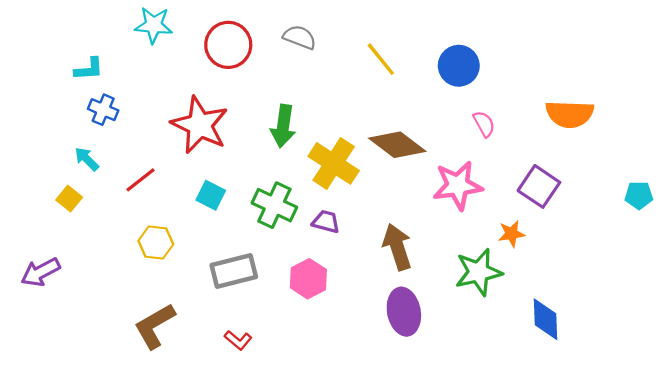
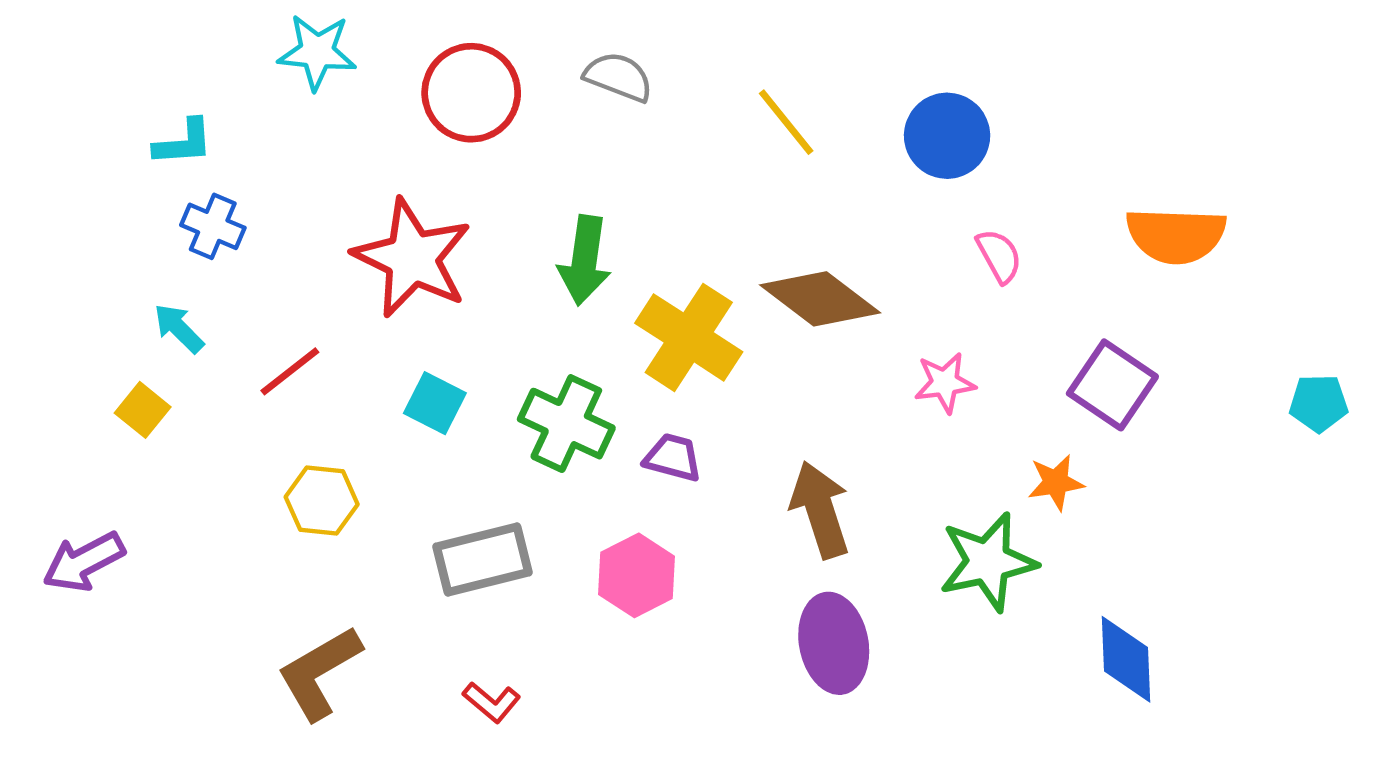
pink star: (458, 185) -> (945, 383), size x0.6

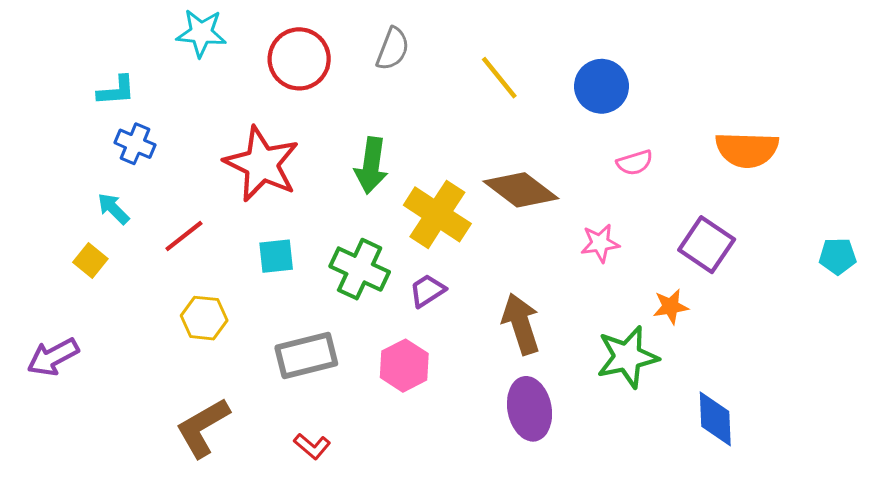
gray semicircle: (618, 77) -> (393, 49), turned 90
pink semicircle: (999, 256) -> (635, 163), turned 102
cyan square: (435, 403) -> (276, 256), turned -33
purple trapezoid: (673, 458) -> (427, 291), turned -48

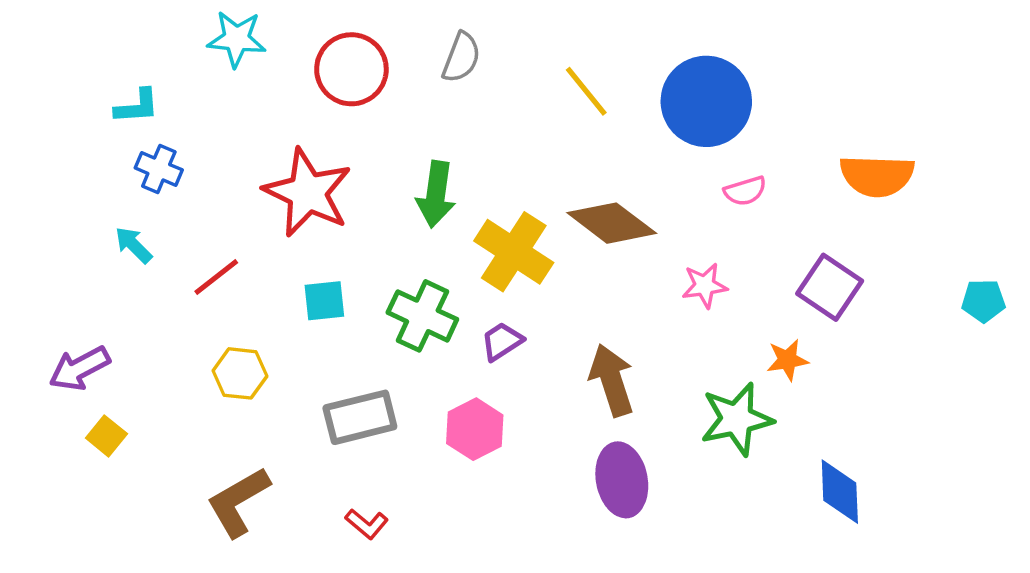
blue circle: (601, 86) -> (706, 101), size x1.4
yellow square: (90, 260) -> (106, 436), moved
purple arrow: (53, 357) -> (79, 368), moved

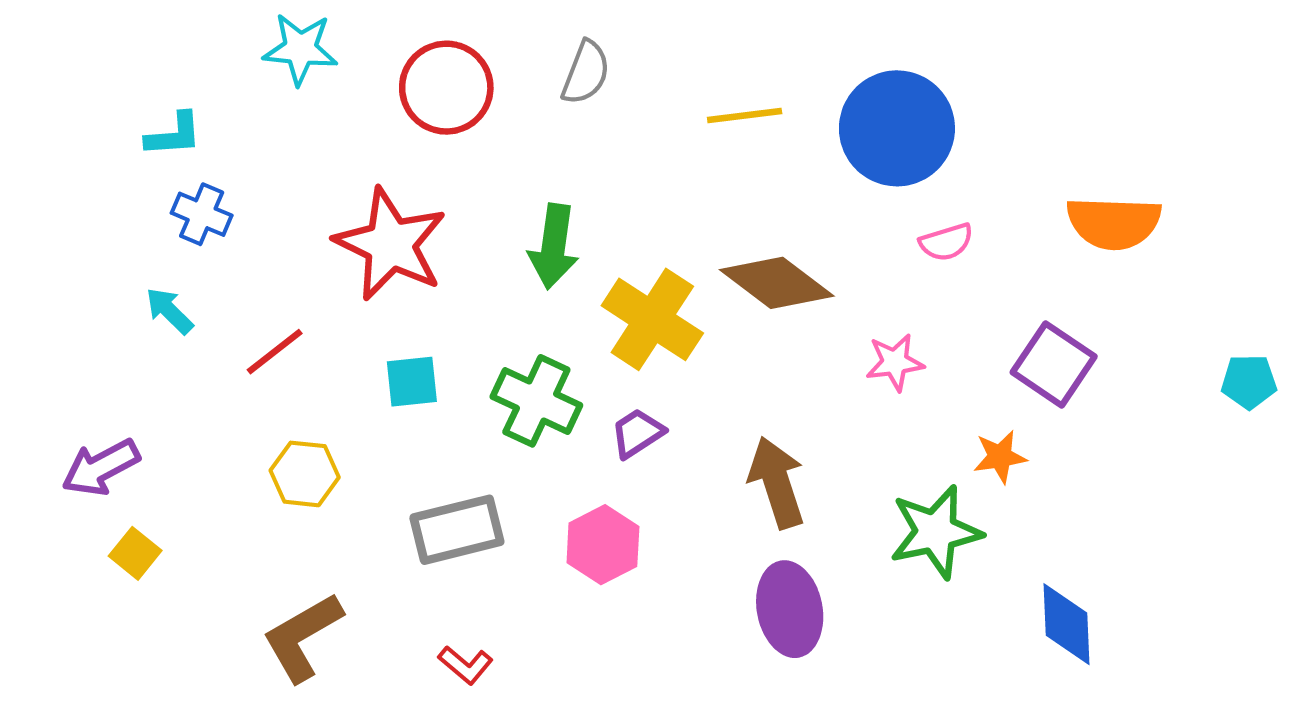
yellow line: (586, 91) -> (745, 115), turned -58

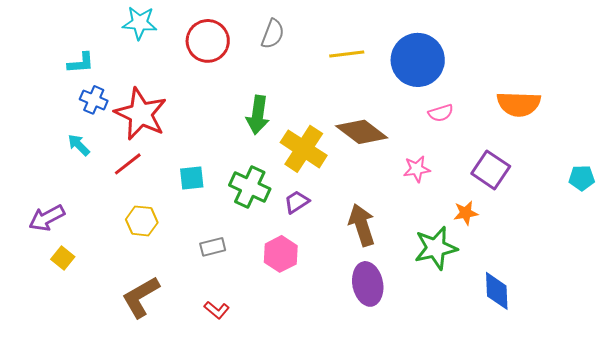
red star: (390, 244) -> (141, 114), moved
gray rectangle: (457, 530) -> (213, 247), size x0.6

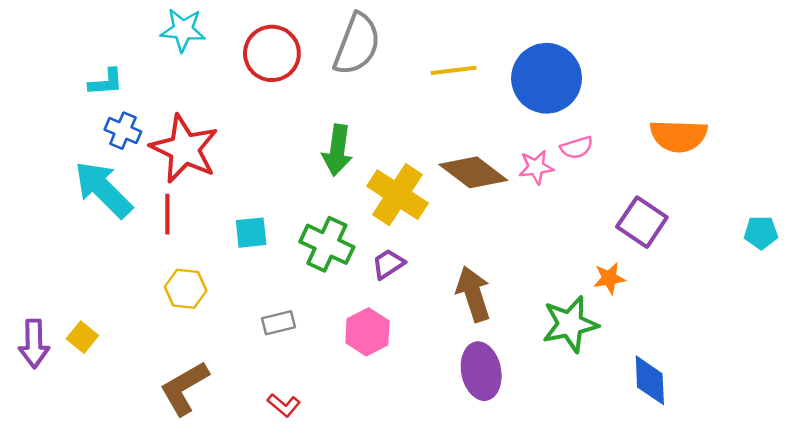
gray semicircle: (273, 34) -> (357, 44), size x1.6
cyan arrow: (79, 145) -> (103, 189), size x2.0
red line: (128, 164) -> (167, 214), turned -52
pink star: (417, 169) -> (536, 167), moved
purple arrow: (47, 218) -> (34, 344), moved, turned -63

